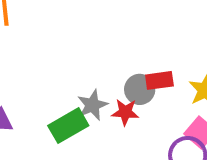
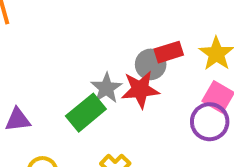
red star: (125, 112) -> (140, 90), size x1.4

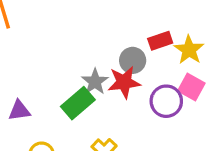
red rectangle: (169, 52) -> (160, 41), moved
purple circle: (210, 122) -> (166, 101), moved

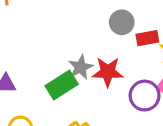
gray circle: (133, 60) -> (122, 22), moved

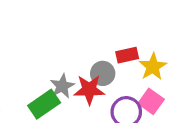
gray circle: (122, 22) -> (103, 73), moved

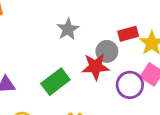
gray star: (62, 86) -> (68, 29), moved

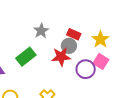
red rectangle: (128, 34) -> (74, 34), moved, turned 40
green rectangle: (55, 82) -> (26, 57), moved

